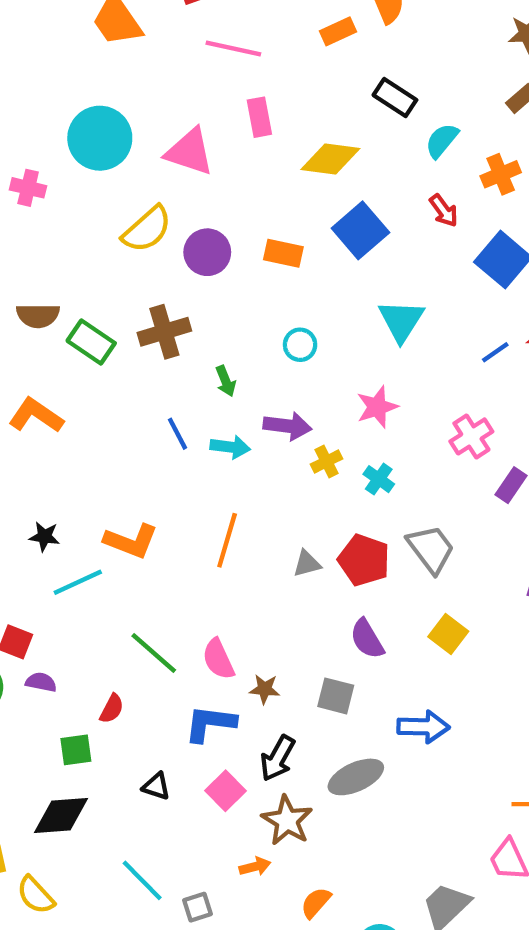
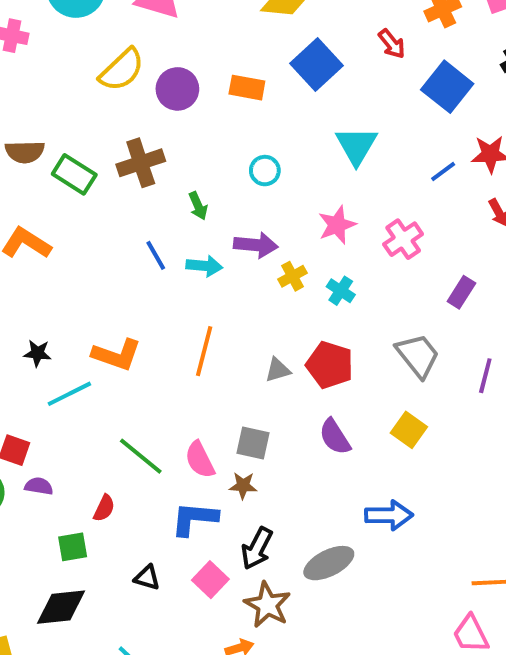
pink cross: (471, 436) -> (403, 239), moved
gray trapezoid: (431, 549) -> (418, 355), moved
gray square: (336, 696) -> (253, 443), moved

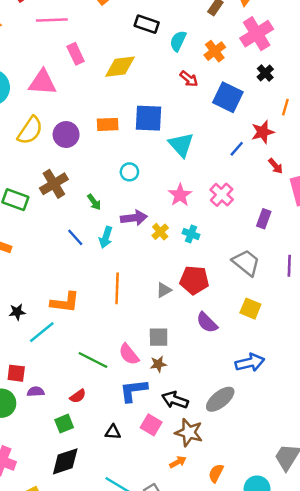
blue square: (316, 64) -> (148, 118), moved, turned -32
cyan arrow: (204, 266) -> (106, 237), turned 115
red semicircle: (104, 508) -> (78, 396), turned 42
black arrow: (257, 548) -> (175, 400), turned 95

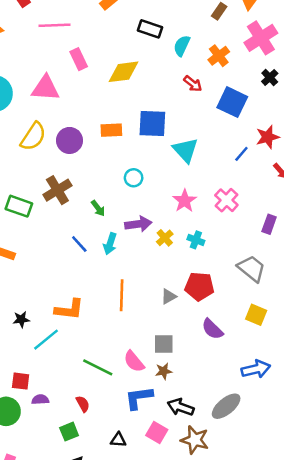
red semicircle: (78, 396) -> (83, 404), turned -84

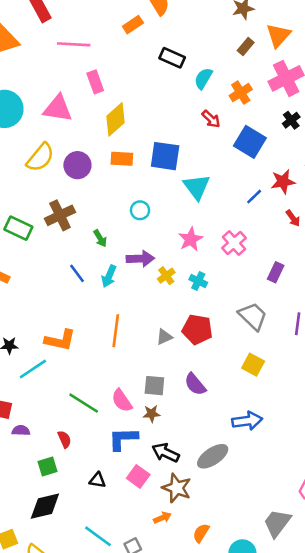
yellow diamond: (123, 72) -> (116, 119), moved, turned -40
purple semicircle: (212, 329) -> (195, 384), moved

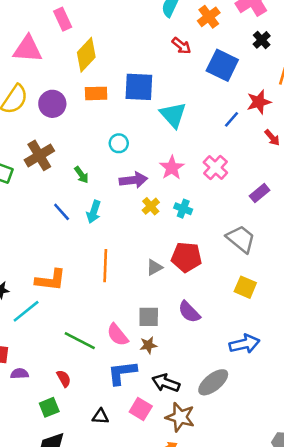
purple arrow: (140, 259) -> (133, 180), moved
purple rectangle: (276, 272) -> (260, 193), turned 30

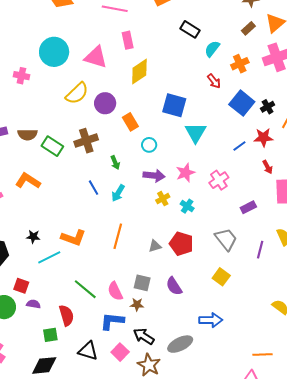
black cross: (262, 40) -> (268, 107), moved
orange rectangle: (96, 93) -> (130, 122), moved, turned 48
red semicircle: (64, 379) -> (66, 315), size x1.5
black triangle: (100, 416) -> (88, 351), size x1.5

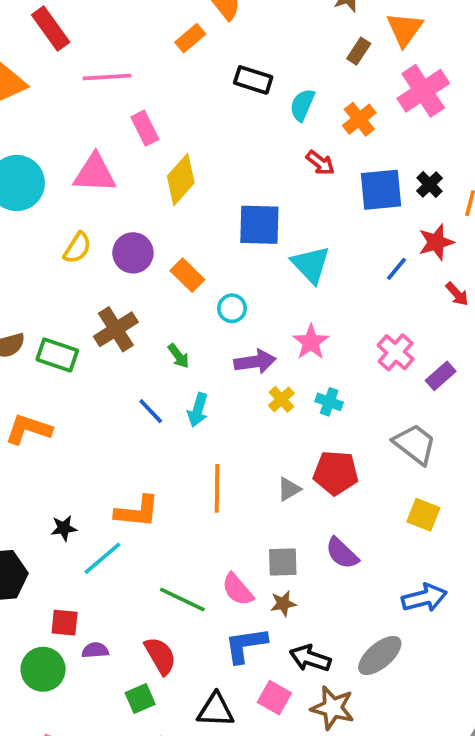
yellow semicircle: (77, 93) -> (77, 248), size x0.7
blue square: (242, 103) -> (381, 190), turned -30
pink cross: (219, 180) -> (396, 352), moved

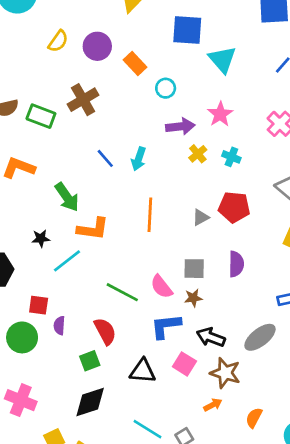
green arrow: (178, 356) -> (67, 197), moved, size x1.6
purple semicircle: (342, 553) -> (236, 264), turned -135
purple semicircle: (95, 650) -> (59, 325), turned -84

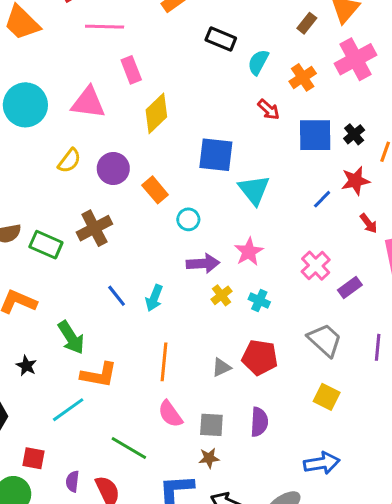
black star: (41, 238) -> (26, 366), moved, turned 30
pink semicircle: (162, 287) -> (170, 414), moved
purple semicircle: (59, 325) -> (72, 481), moved

